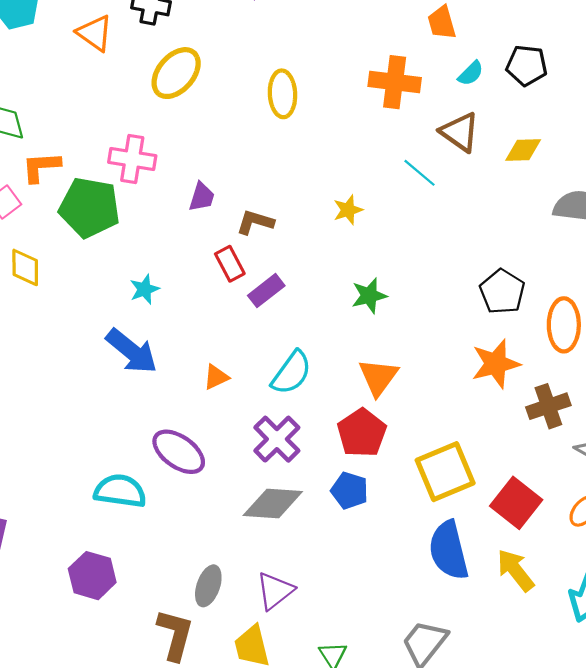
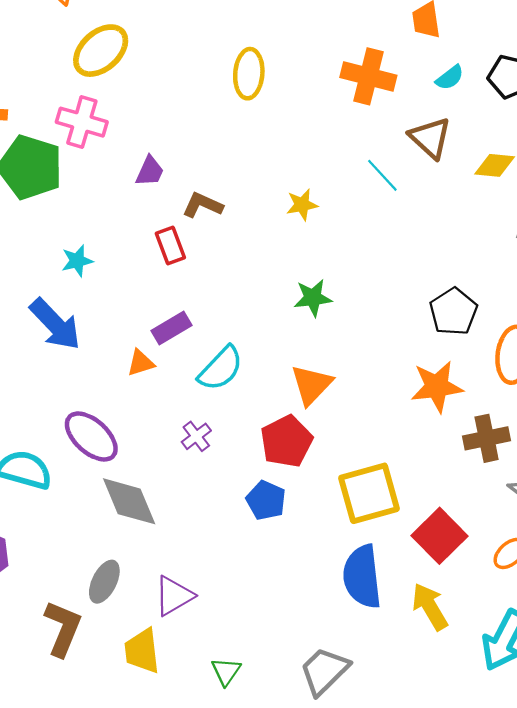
yellow ellipse: (176, 73) -> (101, 51), moved
purple rectangle: (266, 291) -> (171, 328), moved
purple cross: (277, 439) -> (196, 436), size x0.6
gray diamond: (273, 503) -> (129, 501), moved, turned 56

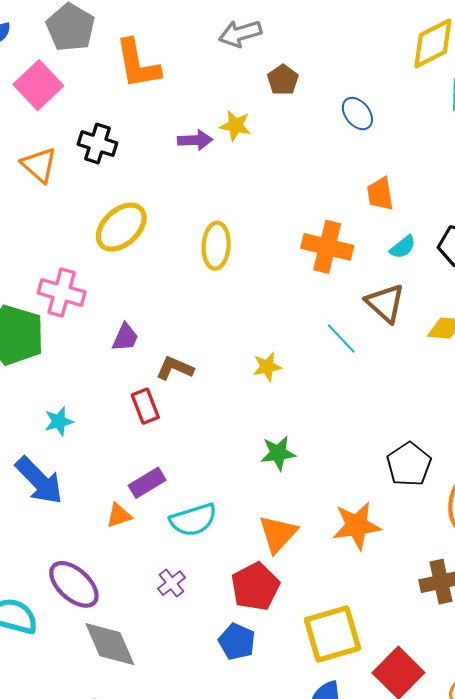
yellow ellipse: (101, 51) -> (121, 227), moved
cyan semicircle: (221, 368) -> (193, 520), turned 30
orange star: (437, 387) -> (357, 526), moved

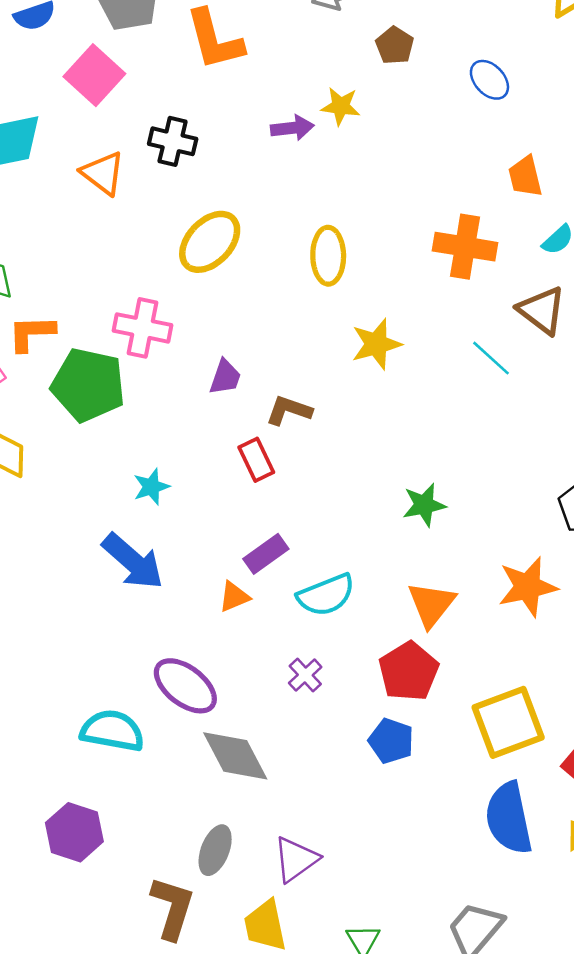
yellow star: (267, 367) -> (376, 344), moved, size x1.4

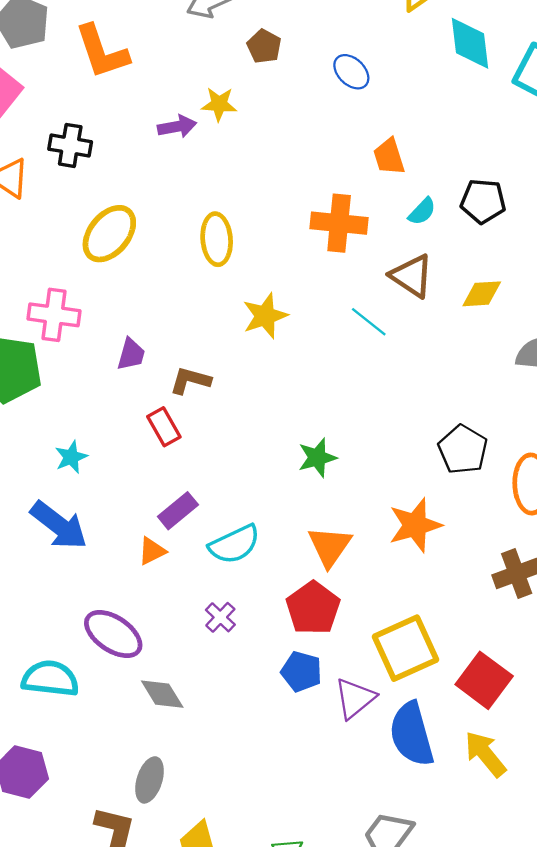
gray diamond: (235, 756) -> (162, 694), size x0.7
purple triangle: (296, 859) -> (355, 698), moved

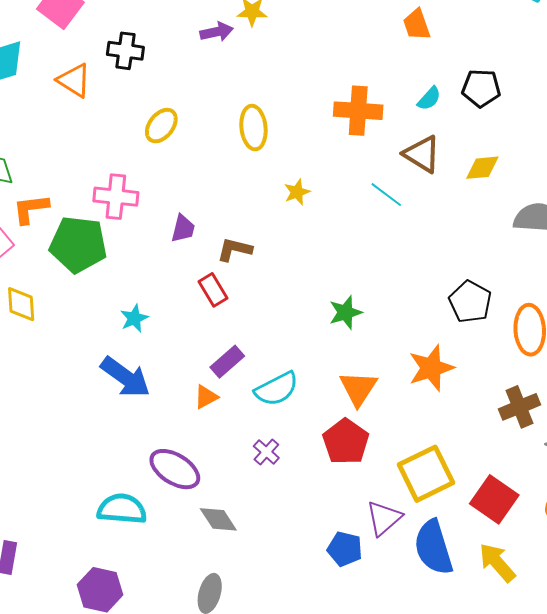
orange trapezoid: (389, 157) -> (417, 25), moved
yellow ellipse: (109, 234) -> (161, 126), size x0.7
yellow star: (265, 316) -> (297, 192), size x0.7
blue pentagon: (301, 671) -> (345, 549), moved

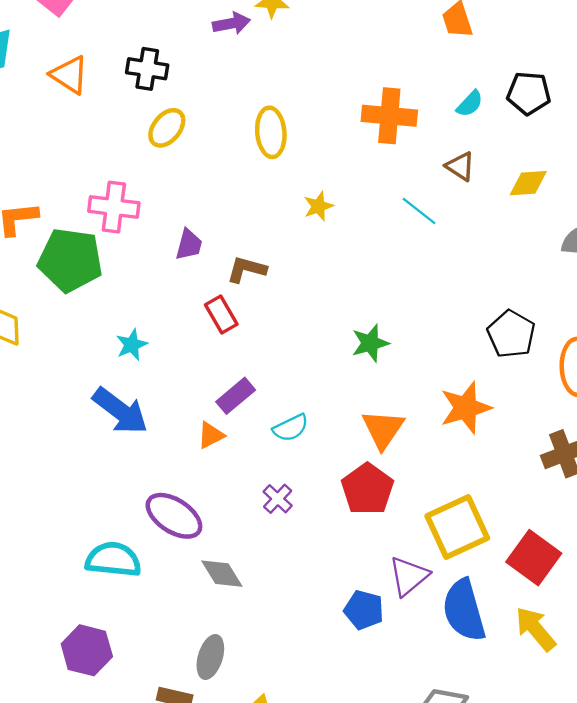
black cross: (125, 51) -> (147, 69), moved
brown triangle: (422, 154) -> (460, 166), size x0.7
cyan semicircle: (277, 389) -> (291, 428), size x0.7

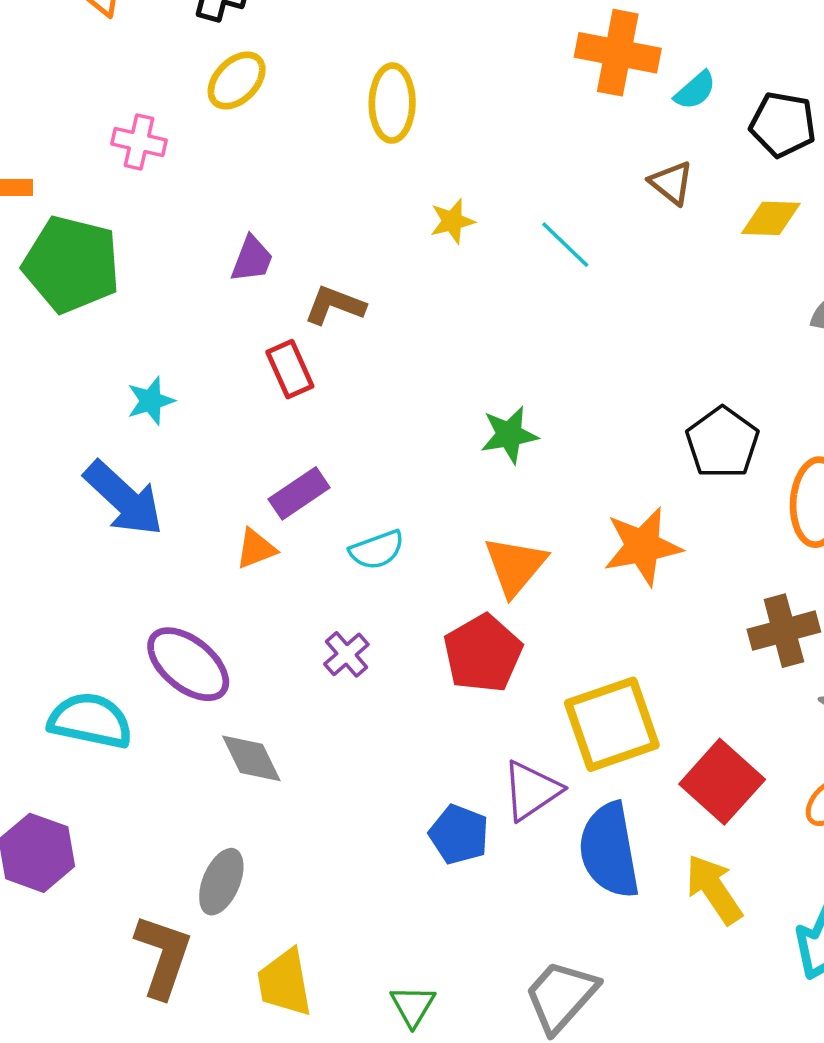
black pentagon: (529, 93) -> (783, 125), moved
orange cross: (389, 116) -> (618, 53), moved
pink cross: (114, 207) -> (139, 142), moved, size x0.7
cyan line: (419, 211) -> (565, 245), moved

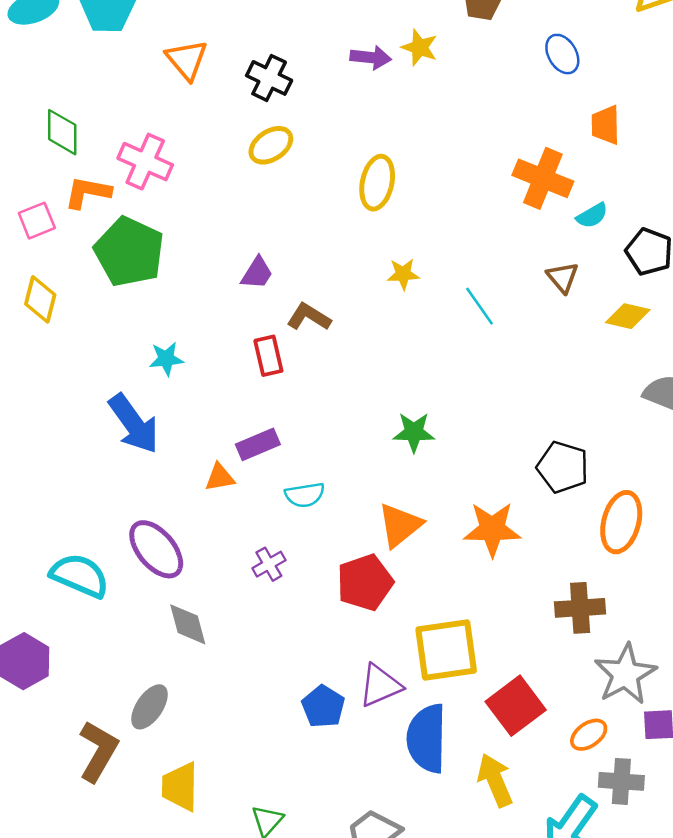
pink cross: (139, 142) -> (145, 162), moved, size x1.4
black pentagon: (722, 443) -> (563, 467), turned -30

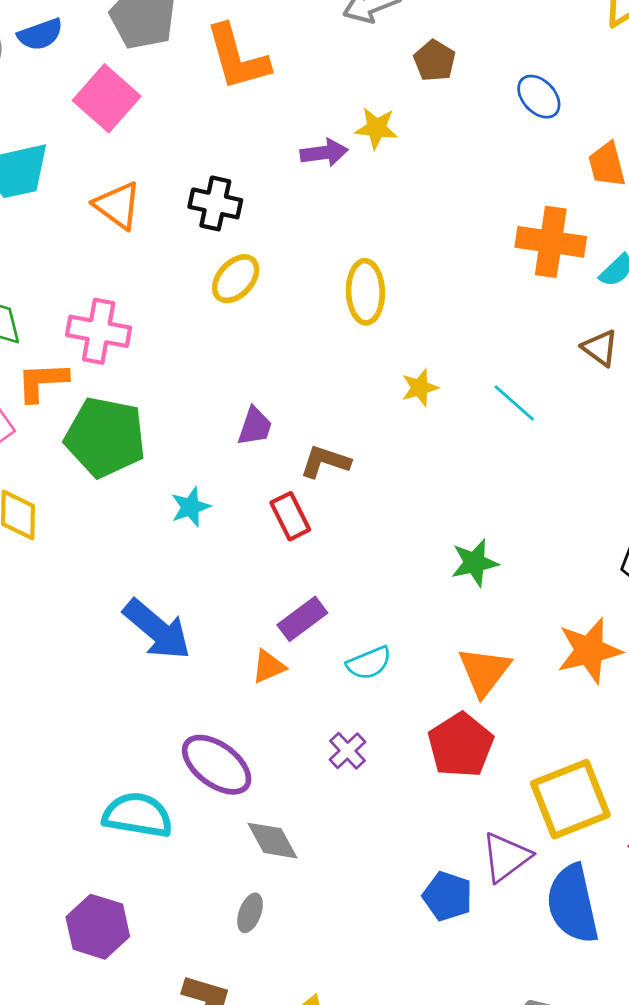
cyan star: (166, 359) -> (190, 507), moved
gray ellipse: (150, 707) -> (250, 913), moved, size x0.7

